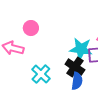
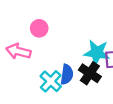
blue semicircle: (77, 81) -> (67, 74), moved

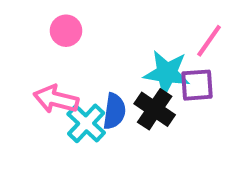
pink arrow: (18, 51) -> (56, 99), moved

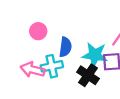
blue semicircle: (114, 111) -> (65, 47), moved
cyan cross: (86, 123) -> (52, 66), moved, turned 35

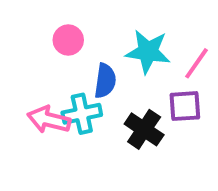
pink circle: (38, 31) -> (68, 40), moved
cyan star: (95, 55) -> (148, 52), moved

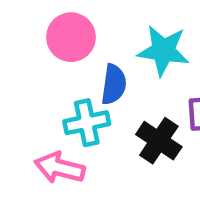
pink circle: (68, 40) -> (71, 37), size x1.4
pink arrow: (49, 120) -> (60, 168), moved

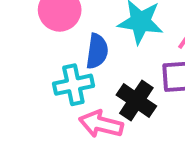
pink arrow: (60, 168) -> (101, 124), moved

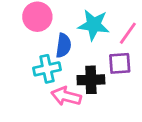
black cross: (136, 100) -> (91, 80), turned -36

